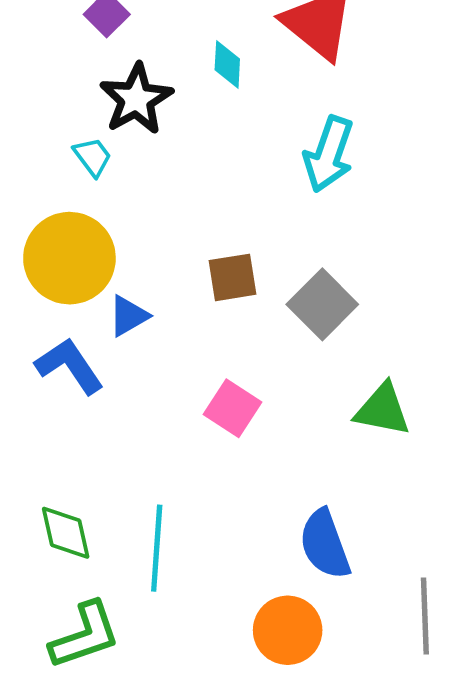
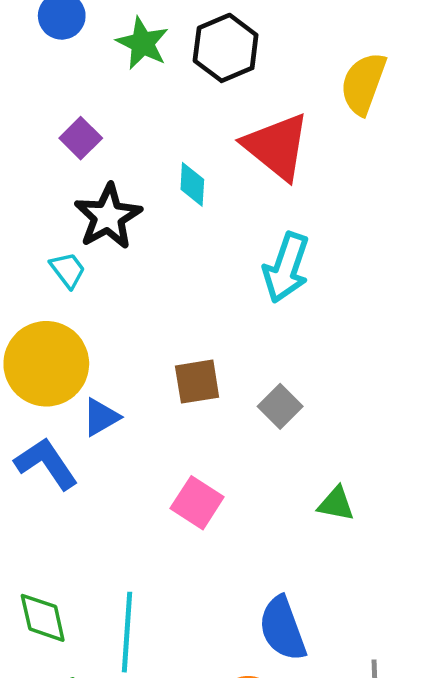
gray square: (322, 304) -> (280, 406), size x0.7
green triangle: (383, 410) -> (336, 504), size x0.7

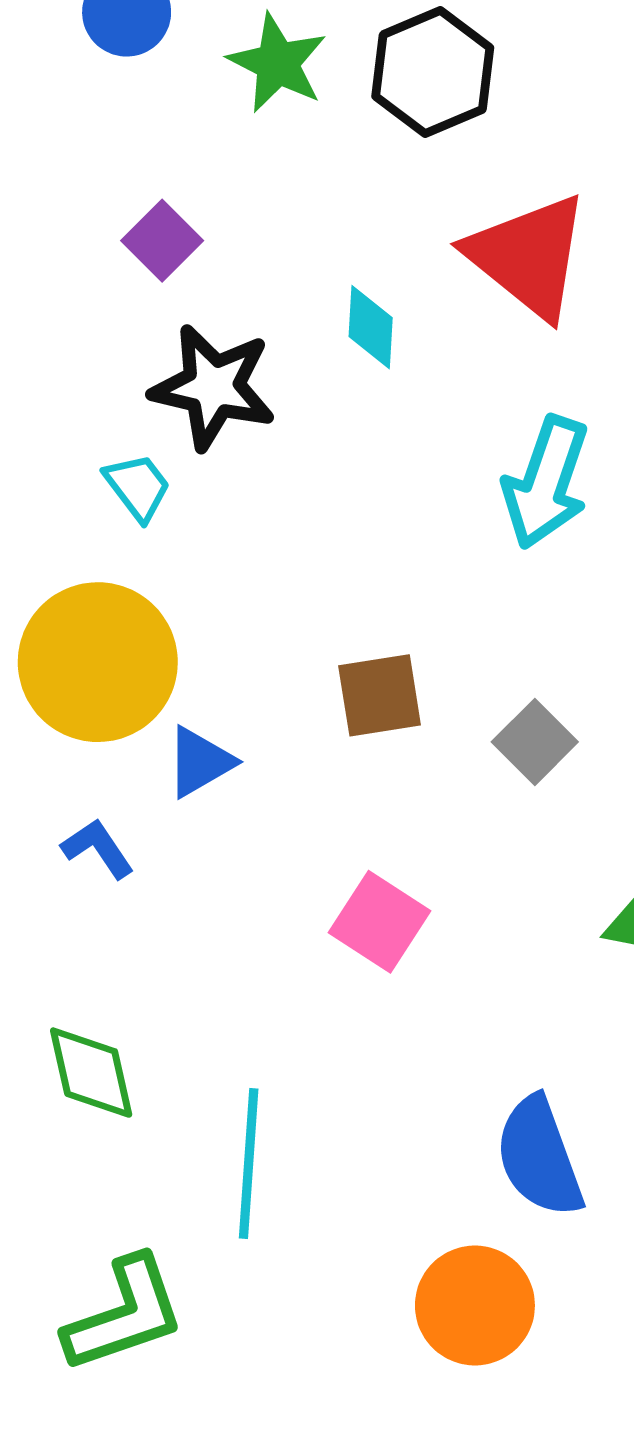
black star: (108, 217) -> (213, 387), turned -30
blue L-shape: (46, 463) -> (98, 848), size x0.6
green diamond: (43, 618) -> (91, 1073), moved

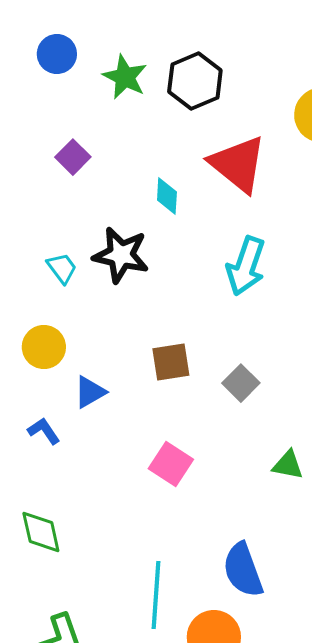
black star: (213, 387) -> (121, 255), moved
yellow circle: (98, 662) -> (44, 347), size x0.6
cyan line: (249, 1164) -> (156, 595), moved

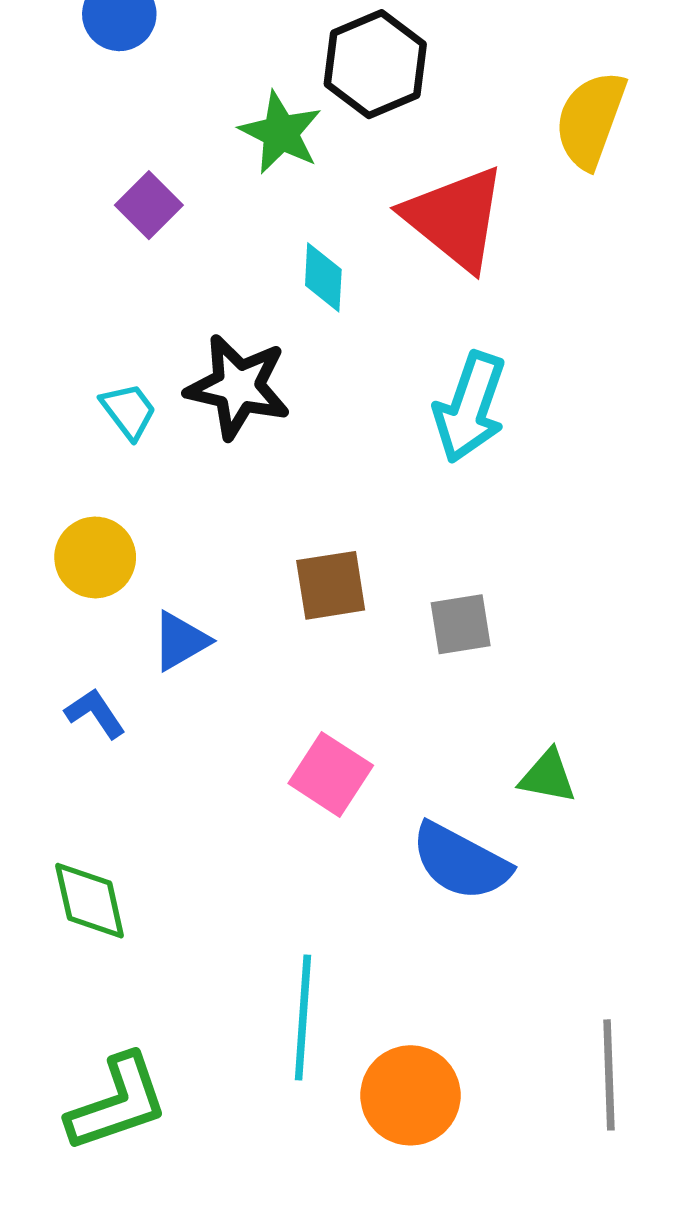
green star: (125, 77) -> (281, 133), moved
gray square: (241, 383) -> (461, 624), turned 36
blue semicircle: (243, 570) -> (461, 862), moved, turned -42

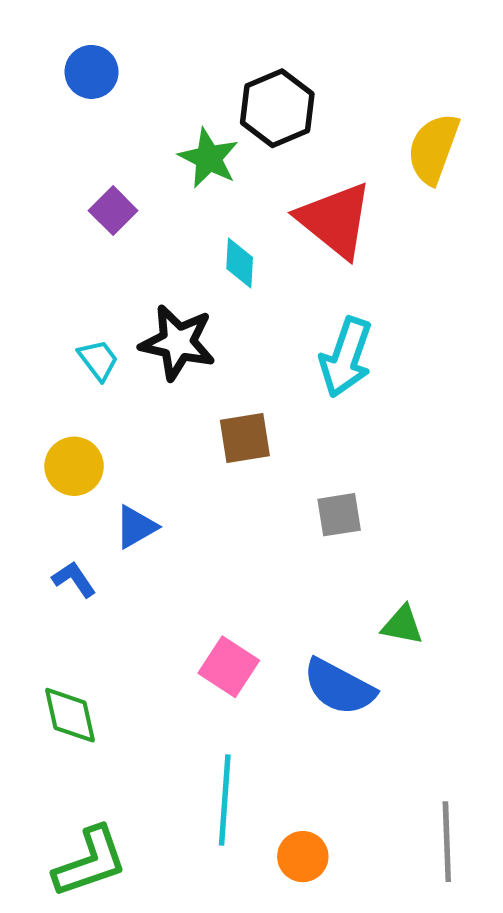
brown square: (331, 585) -> (245, 438), moved
pink square: (331, 774) -> (229, 667), moved
orange circle: (410, 1095) -> (303, 857), size x0.7

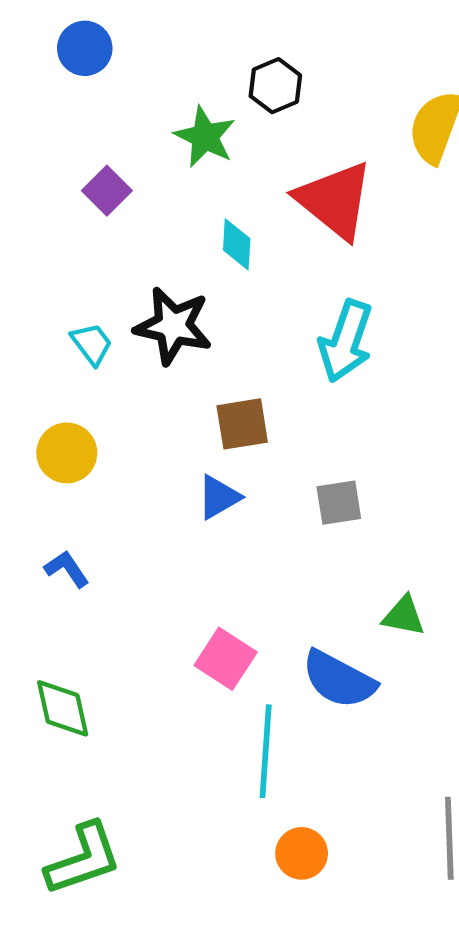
black hexagon: (277, 108) -> (275, 86), size x0.7
blue triangle: (136, 527) -> (219, 497), moved
cyan line: (225, 800) -> (266, 751), moved

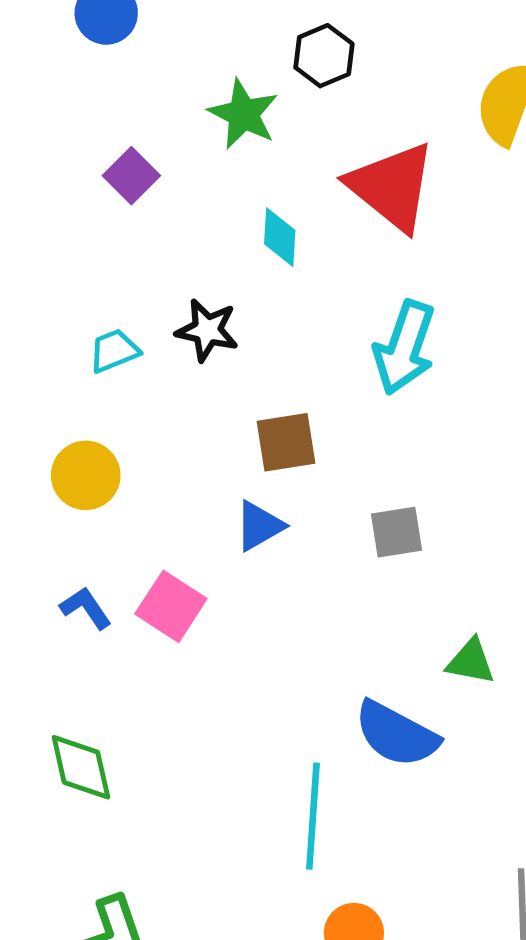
black star: (173, 326) -> (207, 330), size x0.7
cyan trapezoid: (92, 344) -> (114, 351), turned -75
pink square: (226, 659) -> (171, 606), moved

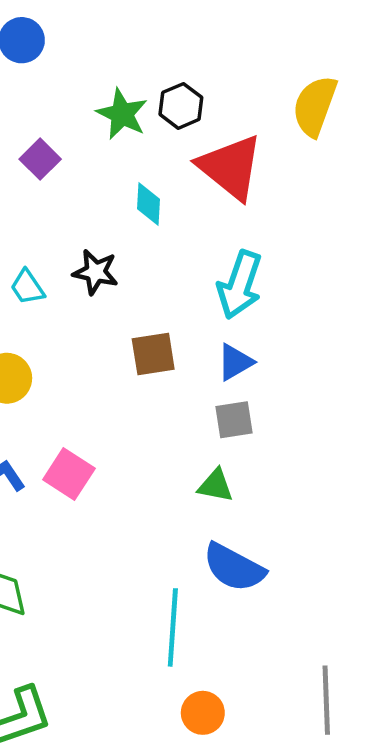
black hexagon: (324, 56) -> (181, 106), moved
cyan trapezoid: (114, 351) -> (27, 287), turned -102
blue triangle: (259, 526) -> (235, 362), moved
green triangle: (471, 662) -> (215, 486), moved

